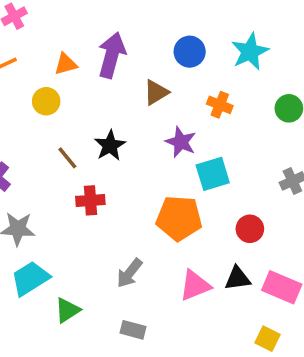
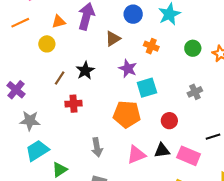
brown line: (67, 158) -> (60, 78), turned 72
gray arrow: (129, 273) -> (97, 147), turned -48

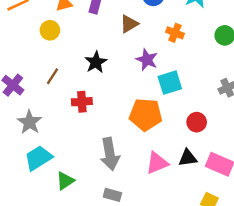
brown line: (60, 78) -> (52, 76), moved
gray star: (30, 121) -> (29, 122), turned 30
gray arrow: (97, 147) -> (110, 154), size x1.4

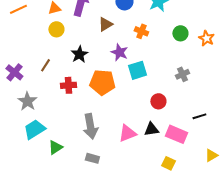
yellow circle: (50, 30) -> (56, 29), moved
orange pentagon: (146, 114) -> (102, 82), moved

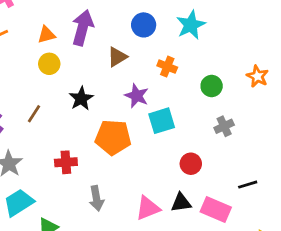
green circle: (180, 33) -> (212, 86), moved
red cross: (68, 85) -> (66, 162), moved
gray arrow: (90, 126) -> (96, 198), size x0.7

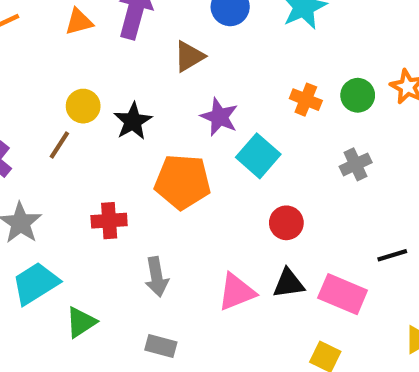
yellow circle: (49, 64) -> (83, 106), moved
orange cross: (167, 67) -> (306, 100), moved
green circle: (212, 86) -> (358, 95), moved
cyan square: (162, 121) -> (258, 156), turned -32
red circle: (191, 164) -> (286, 223), moved

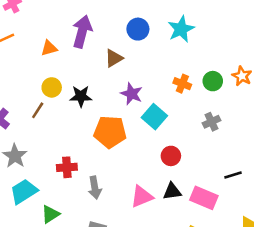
orange triangle: (79, 22) -> (49, 48), moved
black star: (133, 121) -> (81, 96), turned 30
red cross: (109, 221) -> (67, 167), moved

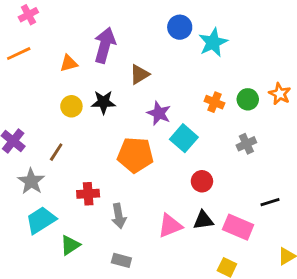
blue circle: (138, 29) -> (180, 27), moved
black star: (81, 96) -> (103, 102), moved
brown line: (38, 110) -> (56, 152), moved

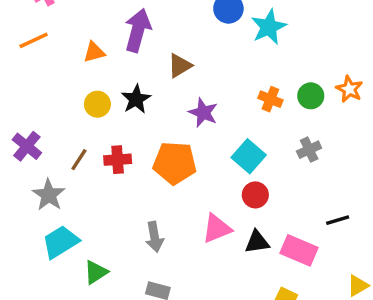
black star: (103, 102) -> (136, 99), turned -30
cyan square: (184, 138) -> (249, 156), moved
red cross: (88, 194) -> (118, 160), moved
pink triangle: (170, 226) -> (217, 229), moved

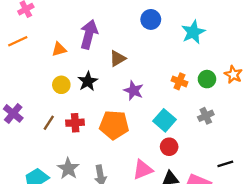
cyan star: (269, 27) -> (193, 32), moved
gray star: (49, 195) -> (68, 169), moved

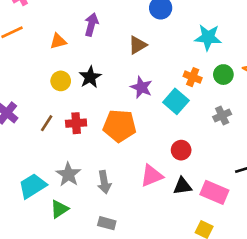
cyan star: (193, 32) -> (208, 37), moved, turned 30
purple arrow: (89, 34) -> (91, 25), size x0.7
brown triangle: (118, 58) -> (138, 45), moved
cyan square: (165, 120) -> (176, 101), moved

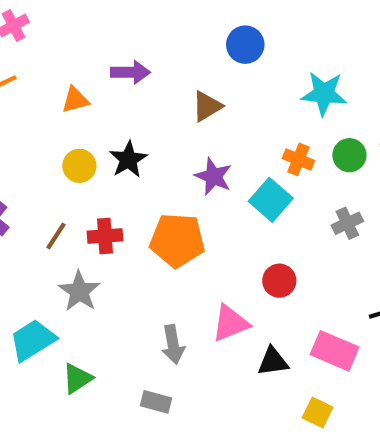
purple arrow: (91, 25) -> (130, 72), turned 75
gray star: (68, 174) -> (79, 291), moved
gray arrow: (104, 182) -> (173, 344), moved
black triangle: (182, 186) -> (273, 361), moved

